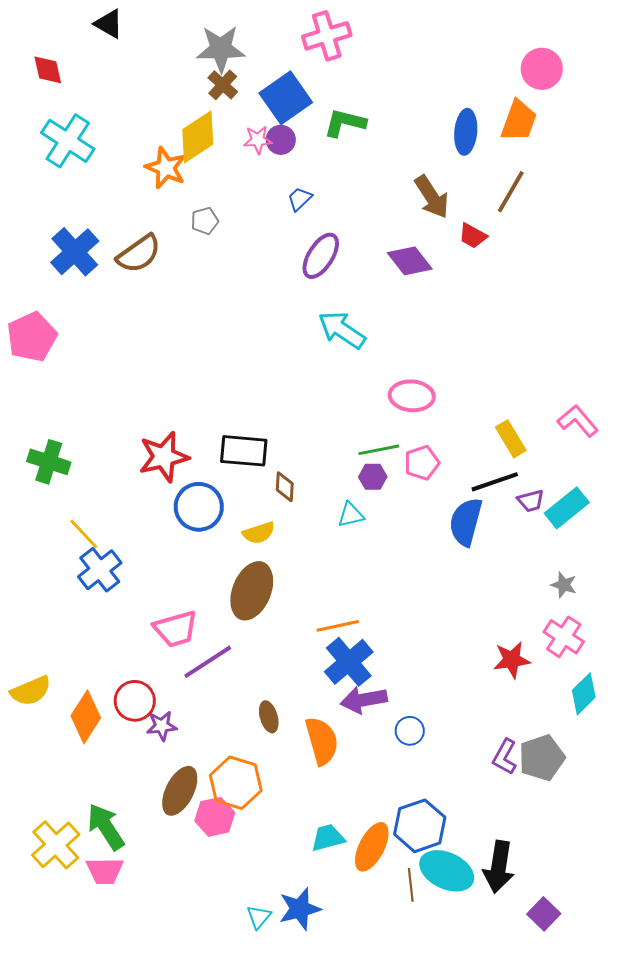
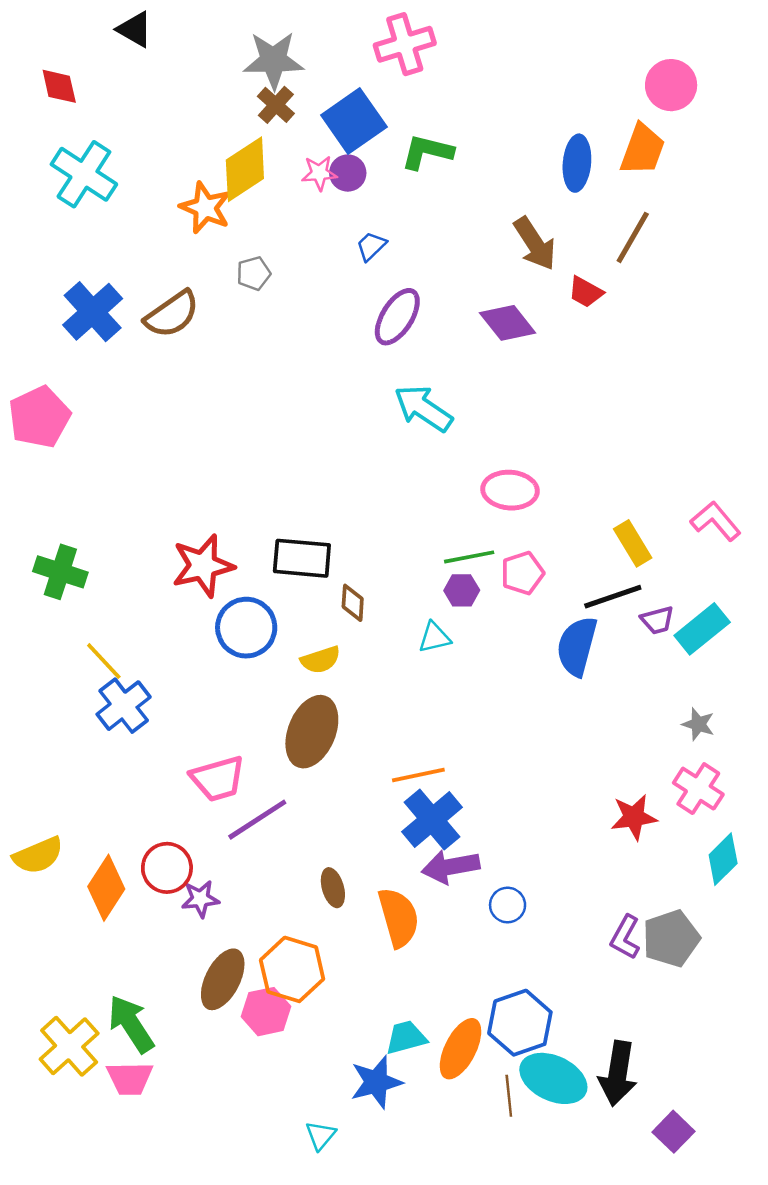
blue star: (300, 909) -> (376, 1082), moved

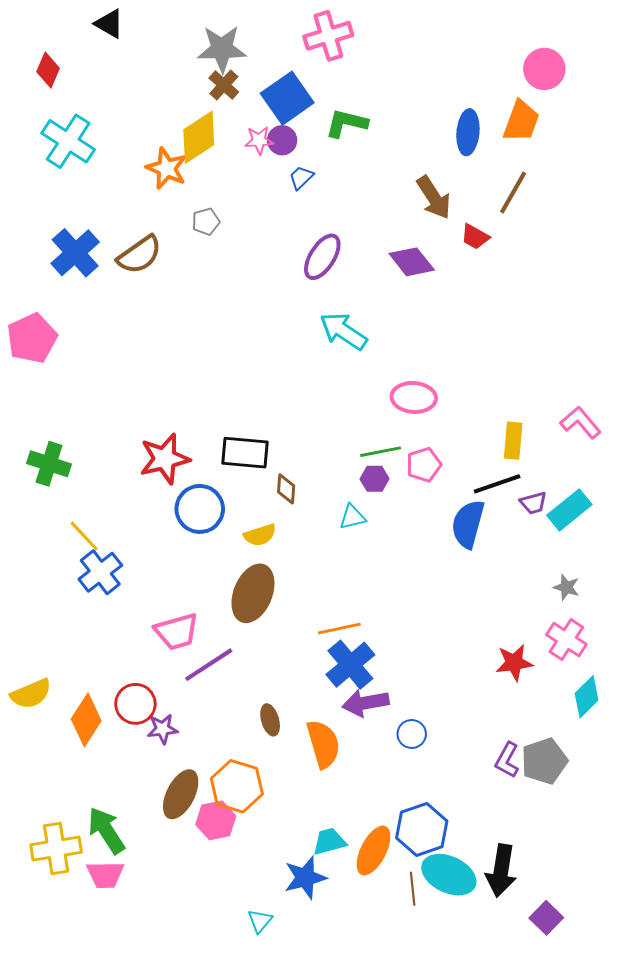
red diamond: (59, 86) -> (48, 70), turned 36
blue trapezoid: (371, 246) -> (301, 177), moved
yellow rectangle: (633, 543) -> (513, 441), turned 36
yellow cross: (69, 1046) -> (56, 849), turned 33

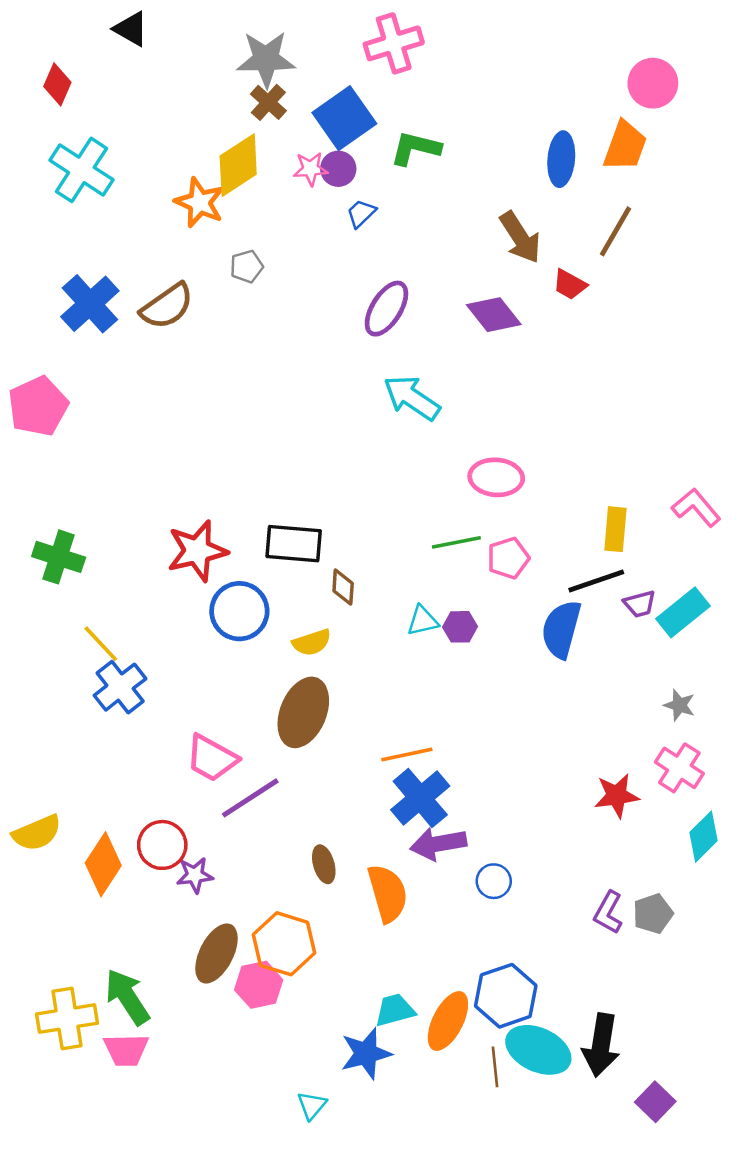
purple hexagon: (375, 479) -> (460, 627), moved
pink trapezoid: (177, 632) -> (212, 758), turned 45
gray pentagon: (544, 761) -> (653, 914), size x0.7

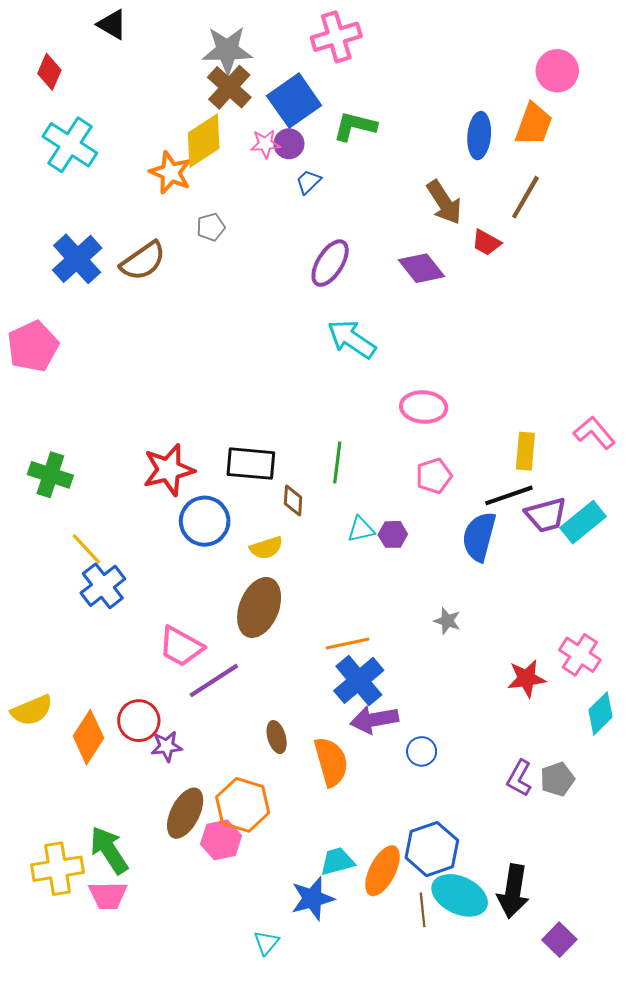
brown cross: (268, 102) -> (229, 87), size x1.4
green line: (456, 542) -> (337, 463), moved, turned -72
purple trapezoid: (640, 604) -> (546, 515), size x1.5
gray star: (679, 705) -> (447, 621), moved

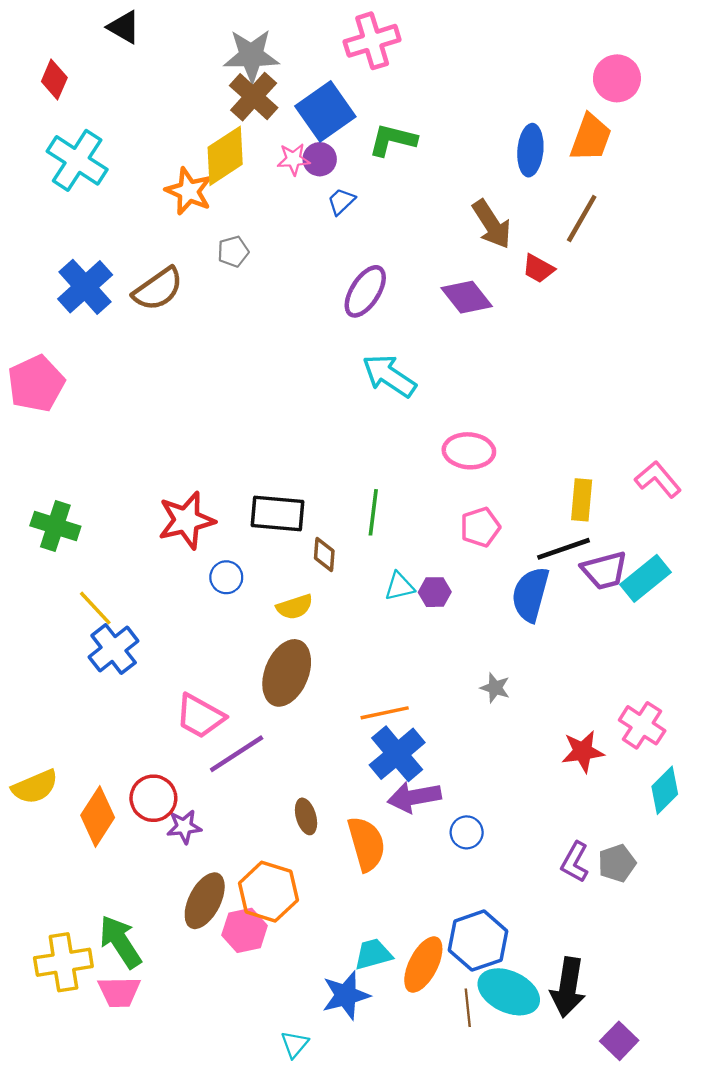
blue circle: (205, 521) -> (226, 577), size x0.6

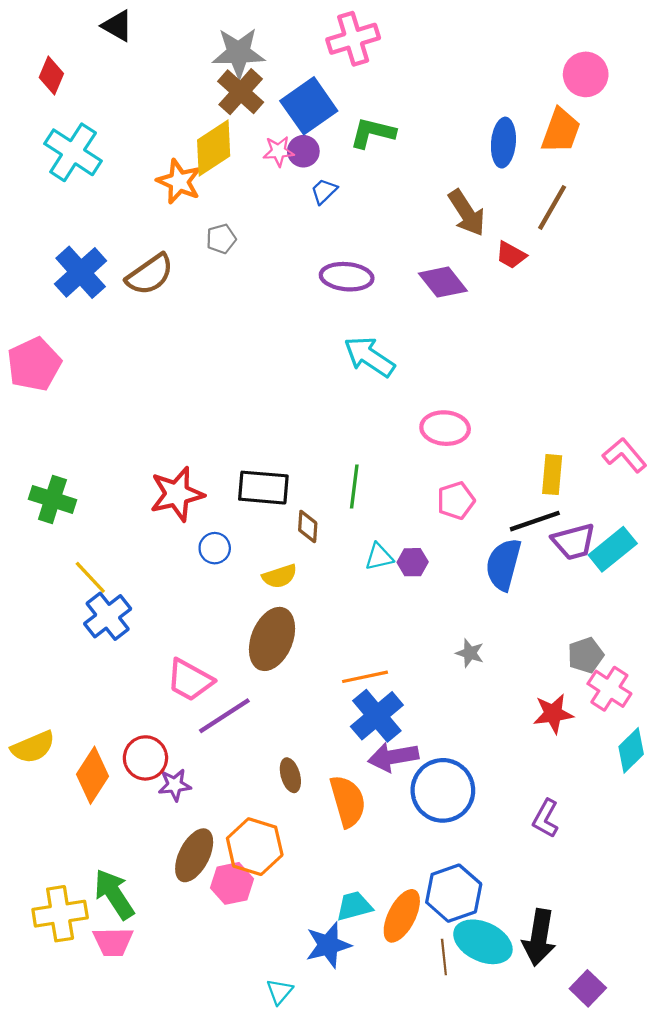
purple ellipse: (365, 291) -> (347, 277), turned 63
blue circle: (467, 832) -> (443, 790), size x2.0
gray pentagon: (617, 863) -> (586, 655), moved

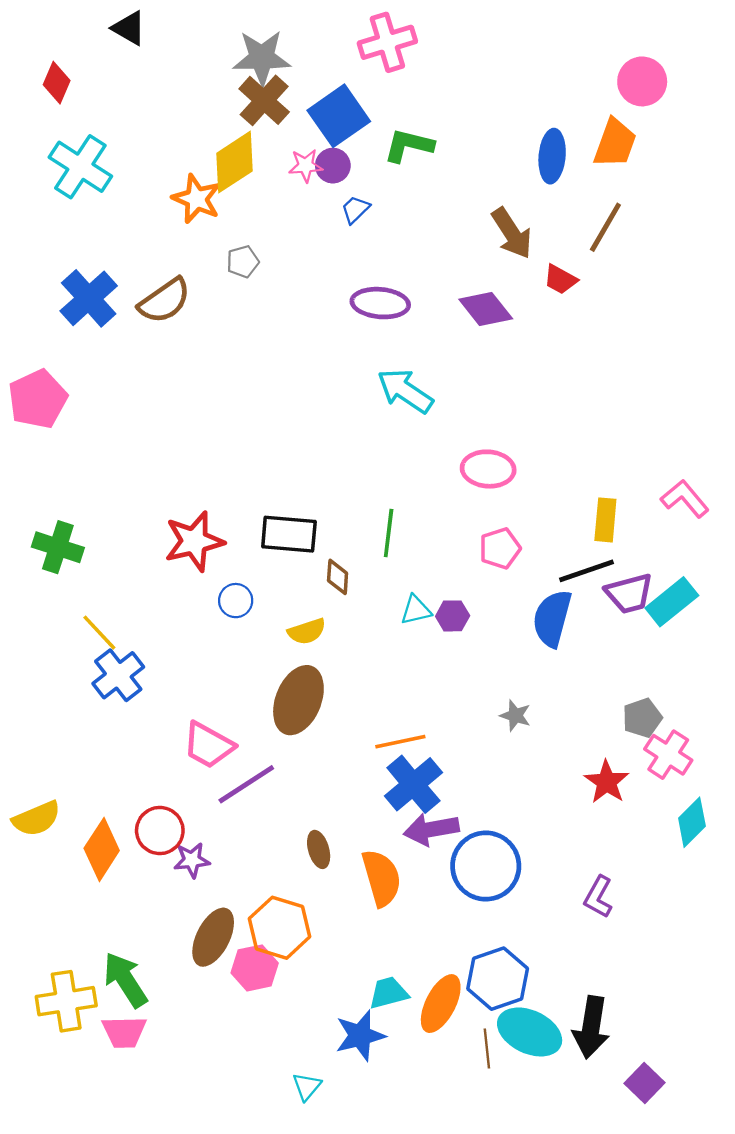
red star: (553, 714) -> (607, 782), turned -30

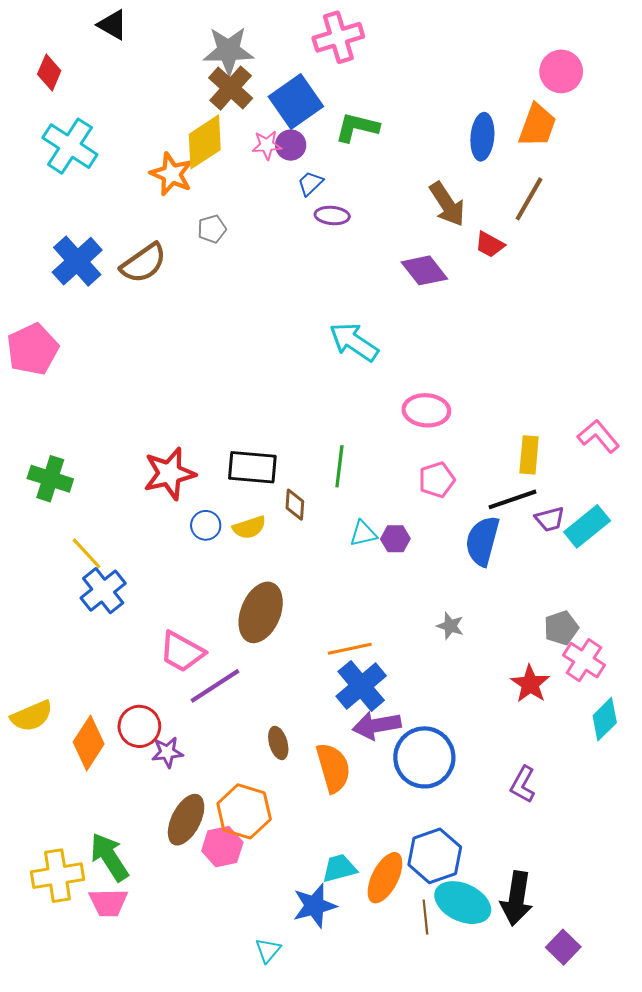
purple ellipse: (380, 303) -> (332, 215), moved, size x0.7
purple trapezoid: (629, 593) -> (550, 519), size x0.7
yellow semicircle: (307, 631) -> (249, 527), moved

